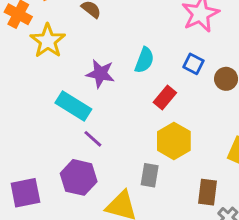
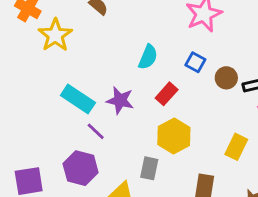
purple star: (100, 74) -> (120, 100), moved

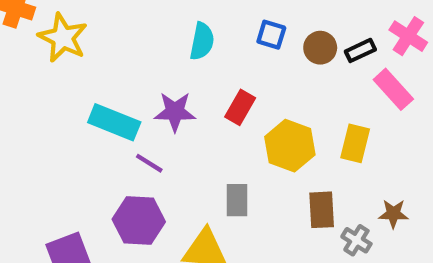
red rectangle: (167, 94) -> (240, 107), moved
yellow hexagon: (174, 136) -> (290, 146), moved

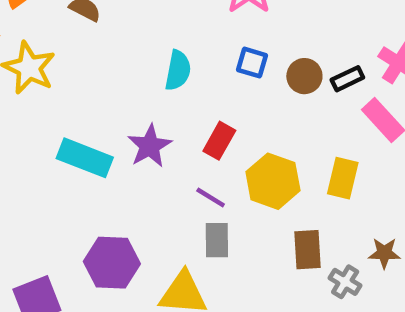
purple star: (175, 112) -> (150, 146), turned -30
purple line: (149, 163) -> (211, 197), moved

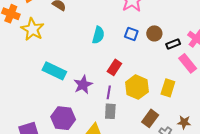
brown circle: (304, 76) -> (154, 33), moved
purple star: (150, 146) -> (83, 85), moved
purple line: (211, 197) -> (109, 92), turned 64
brown rectangle: (308, 250) -> (150, 118), turned 36

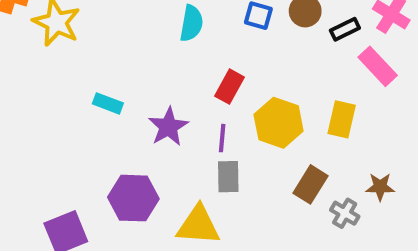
cyan rectangle: (54, 71) -> (108, 103), size x0.6

